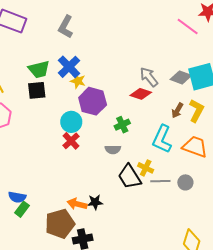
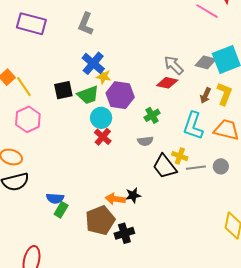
green trapezoid: (39, 69) -> (88, 95), moved

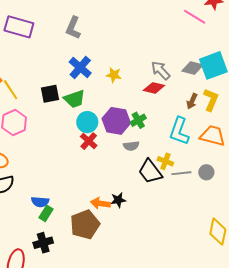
yellow star: (103, 76) -> (114, 75), moved
purple hexagon: (120, 95) -> (116, 121), moved
black cross: (124, 233) -> (43, 243), moved

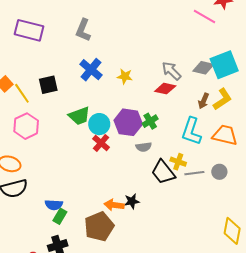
black square: (50, 94) -> (48, 85), moved
green trapezoid: (74, 99) -> (79, 116), moved
yellow L-shape: (211, 100) -> (222, 99), turned 35

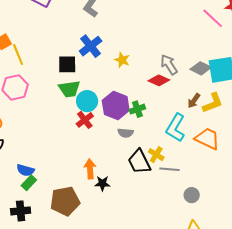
black square: (48, 85) -> (67, 64), moved
gray circle: (219, 172) -> (192, 195), moved
orange arrow: (114, 205) -> (90, 169), moved, turned 66

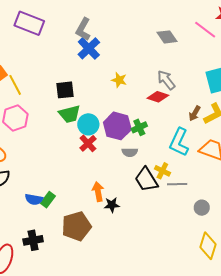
blue cross: (91, 46) -> (89, 48), moved
gray diamond: (201, 68) -> (167, 37), moved, turned 35
green rectangle: (29, 183) -> (48, 200), moved

